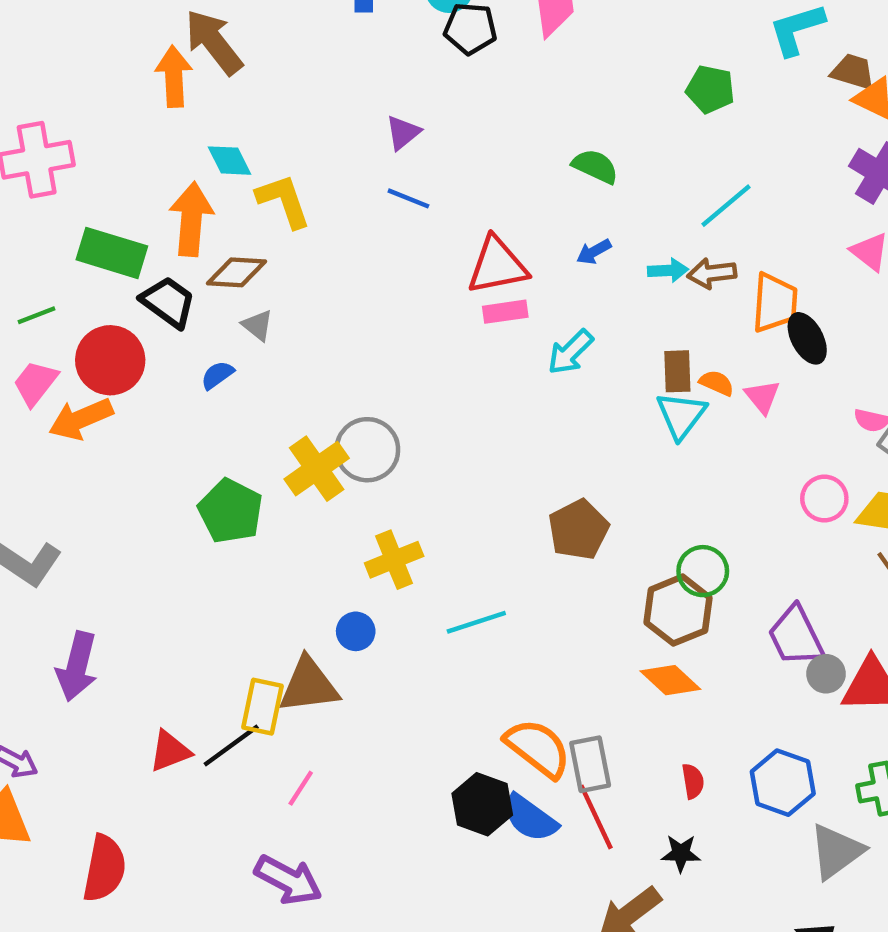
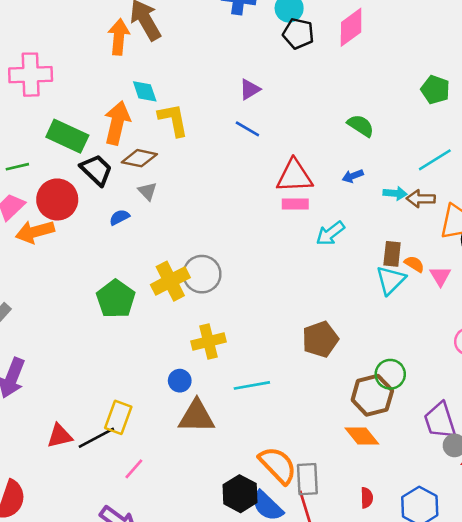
brown triangle: (309, 685) -> (197, 416), moved

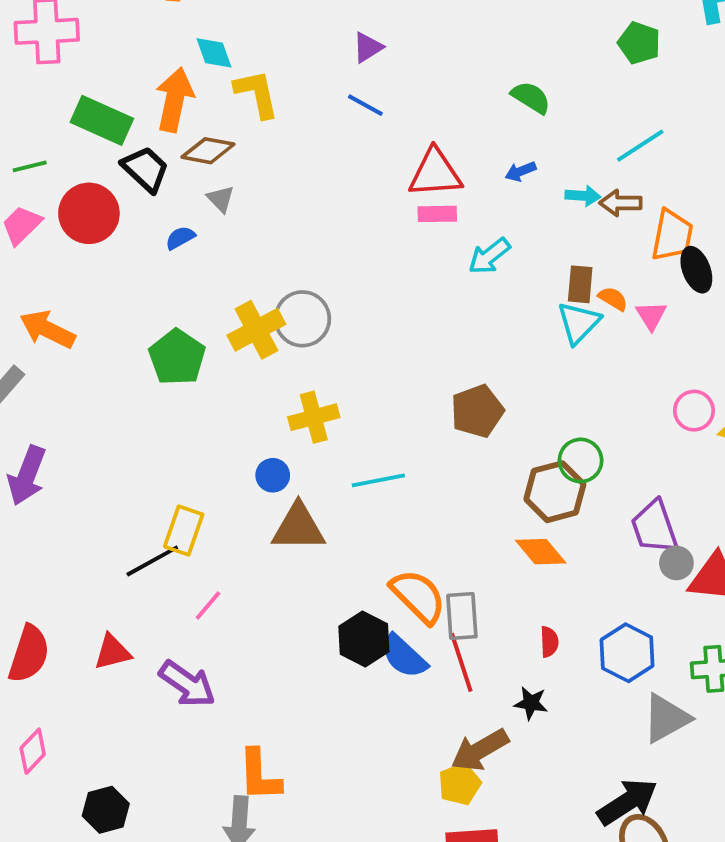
orange arrow: (35, 232) -> (47, 329), moved, turned 42
red triangle: (60, 436) -> (112, 652), moved

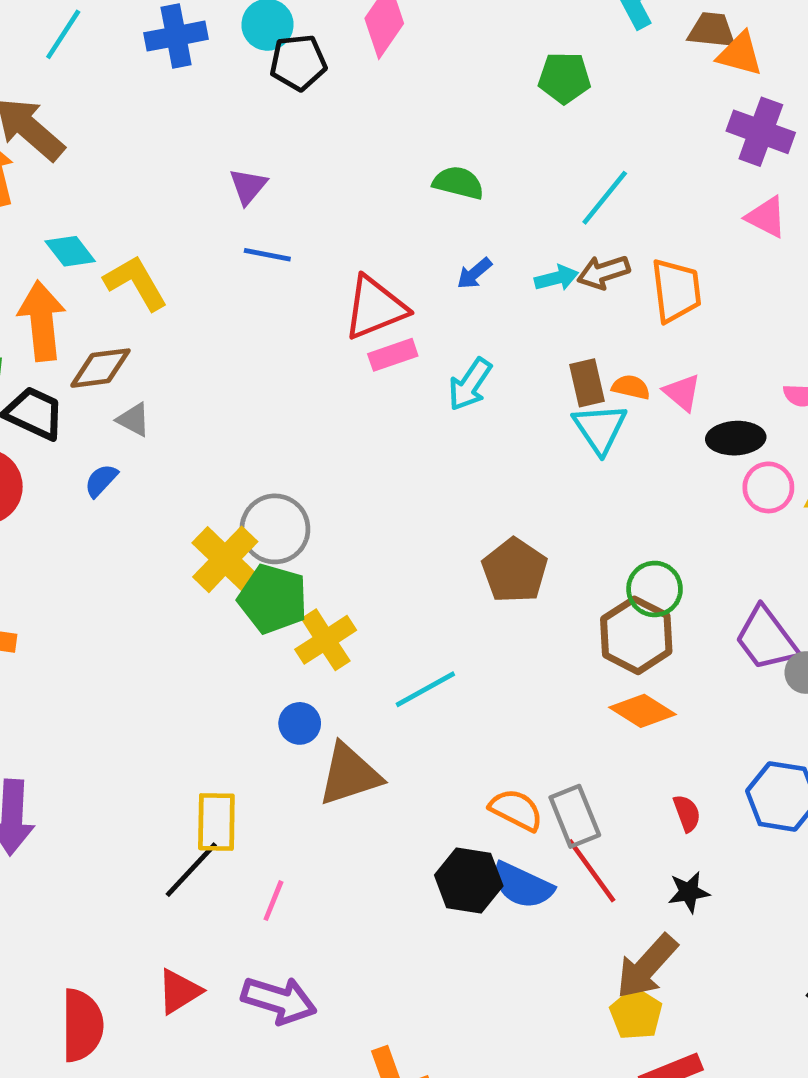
black ellipse: (696, 270) -> (736, 438), moved, turned -54
green pentagon: (177, 357) -> (273, 599), moved
orange semicircle: (418, 596) -> (516, 810), size x0.7

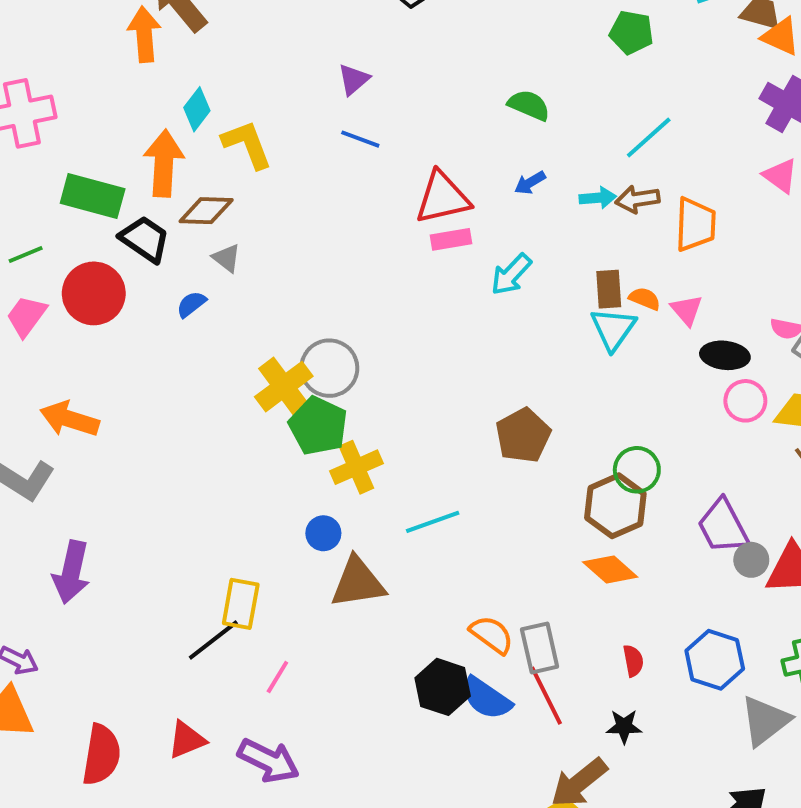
cyan diamond: (70, 251) -> (197, 109), turned 66

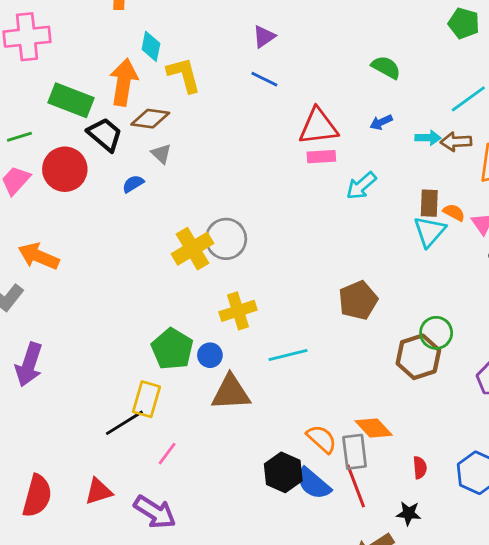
cyan diamond: (197, 109) -> (151, 46), turned -32
green pentagon: (318, 426) -> (172, 349), moved
orange diamond: (610, 570) -> (374, 428), moved

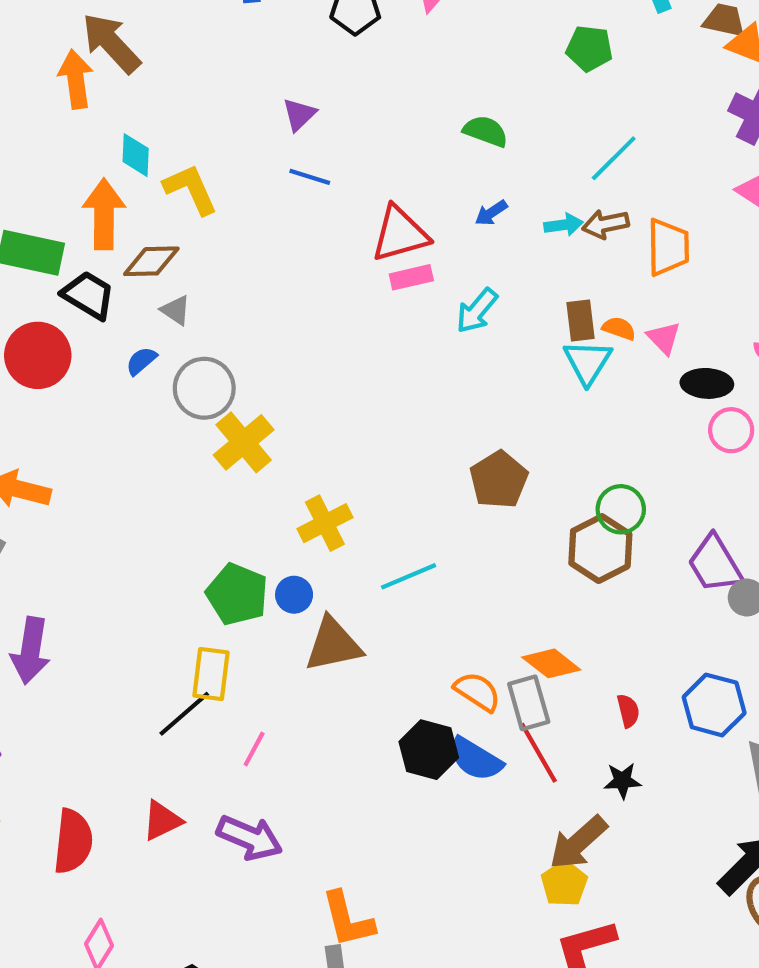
gray circle: (226, 239) -> (204, 388), moved

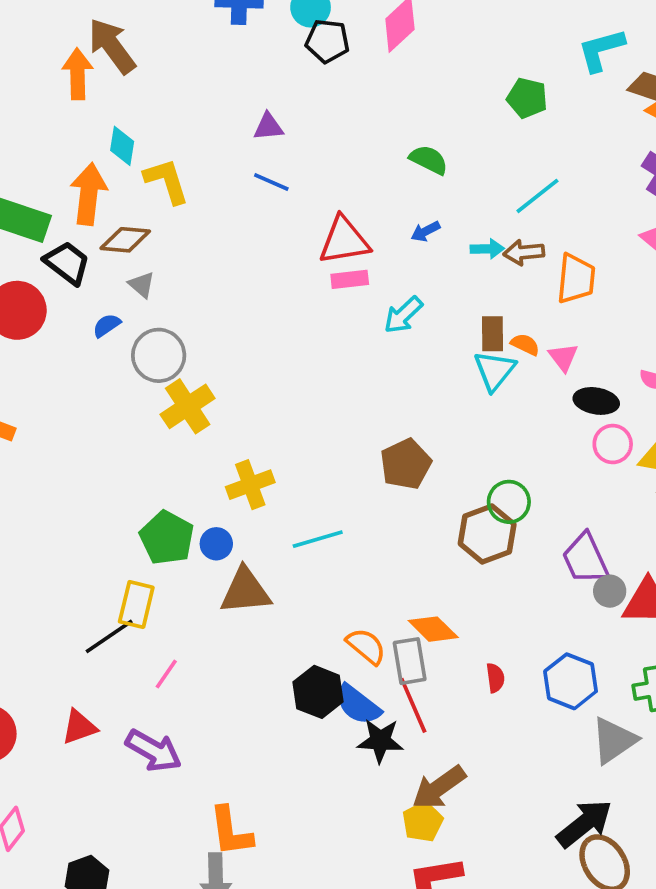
purple triangle: (299, 114) -> (268, 127), turned 32
black star: (622, 781) -> (380, 741), moved, size x1.4

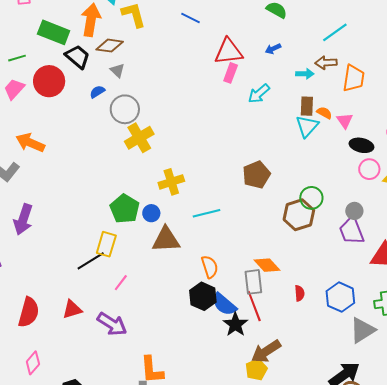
cyan arrow: (487, 249) -> (305, 74), moved
pink rectangle: (350, 279) -> (231, 73), turned -66
gray circle: (610, 591) -> (354, 211), moved
orange semicircle: (366, 646) -> (210, 267), moved, turned 30
black star: (380, 741) -> (235, 324), turned 30

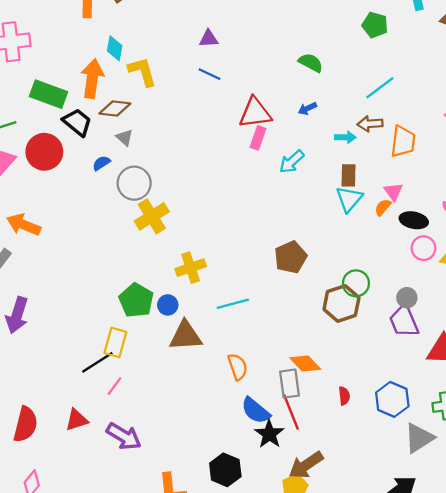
orange semicircle: (324, 113) -> (383, 207), moved, turned -77
pink line: (121, 283) -> (115, 386), moved
black hexagon: (203, 296) -> (225, 470), moved

